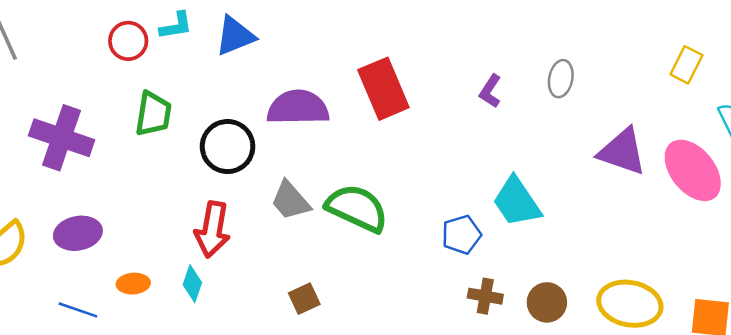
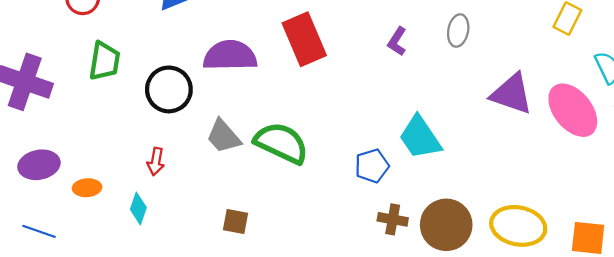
red arrow: (212, 229) -> (156, 162), size x0.6
orange ellipse: (133, 284) -> (87, 188), moved
brown square: (304, 299) -> (235, 222), turned 36
brown circle: (547, 302) -> (446, 225), size x1.5

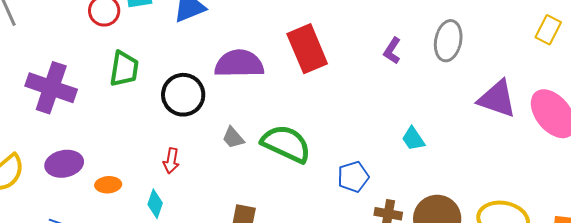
gray ellipse: (458, 30) -> (448, 41), size x1.4
gray trapezoid: (223, 136) -> (233, 138), size x0.7
cyan trapezoid: (420, 137) -> (413, 139), size x0.6
blue pentagon: (372, 166) -> (353, 177), moved

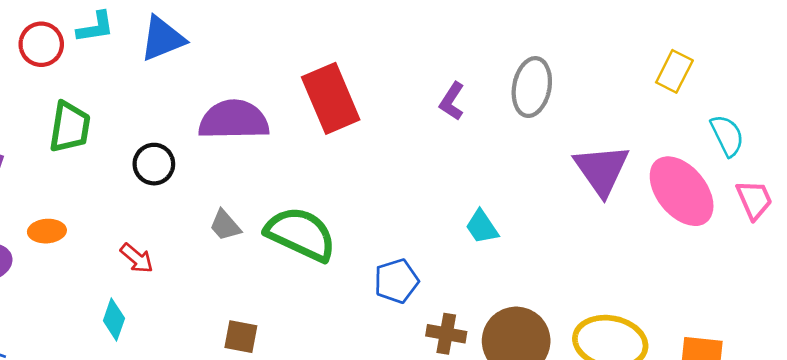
black circle: (183, 95) -> (154, 164), size x0.7
purple triangle: (497, 99) -> (602, 170), turned 36
red arrow: (171, 161) -> (137, 258), turned -60
orange ellipse: (108, 185) -> (47, 231), moved

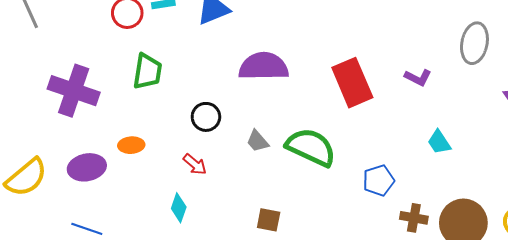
red rectangle: (331, 98) -> (352, 83), moved
purple L-shape: (452, 101) -> (418, 78), moved, turned -96
black circle: (154, 164) -> (206, 117), moved

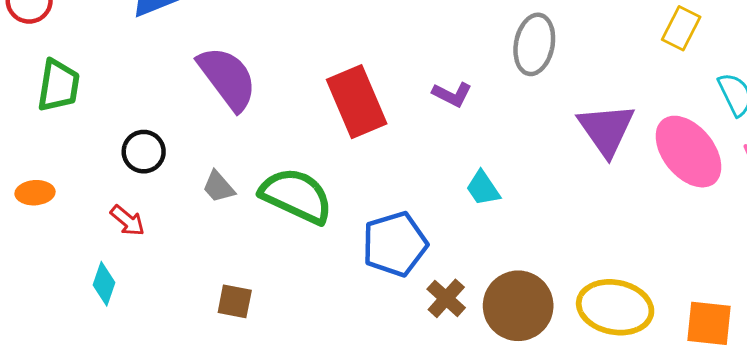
purple semicircle: (263, 66) -> (227, 78), turned 54
blue pentagon: (379, 180) -> (395, 244), size x1.4
brown cross: (414, 218) -> (446, 298), turned 32

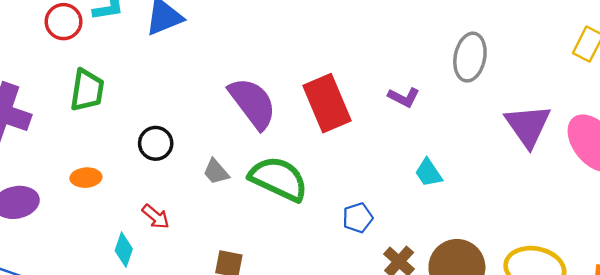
purple semicircle: (227, 78) -> (253, 103), moved
orange ellipse: (35, 193) -> (86, 178), moved
red arrow: (128, 221) -> (156, 217), moved
blue pentagon: (395, 244) -> (358, 218), size x0.6

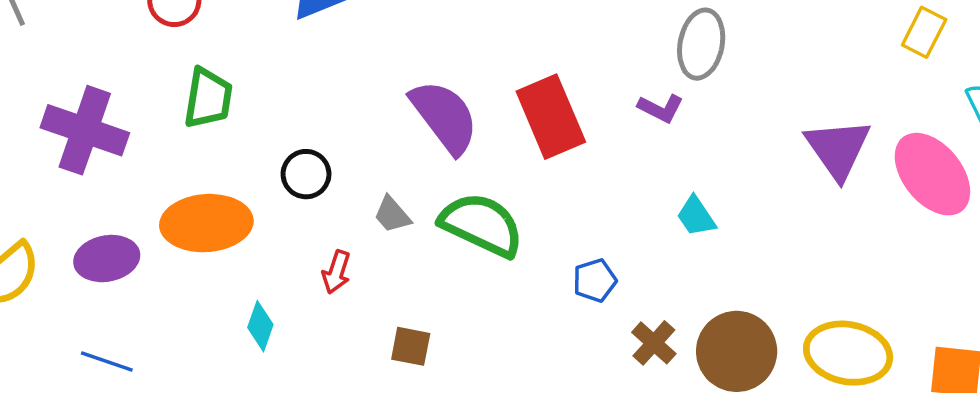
gray ellipse: (470, 57) -> (701, 44), moved
orange ellipse: (86, 178) -> (206, 223), size x2.0
red arrow: (156, 217) -> (336, 272), moved, turned 68

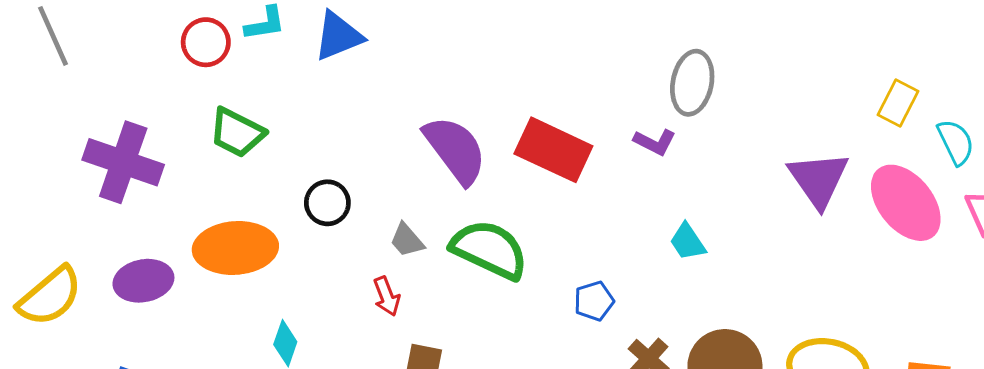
yellow rectangle: (924, 32) -> (898, 103), moved
green trapezoid: (208, 98) -> (237, 133), turned 108
red rectangle: (551, 117) -> (553, 150), turned -42
red arrow: (336, 272) -> (387, 296), moved, turned -39

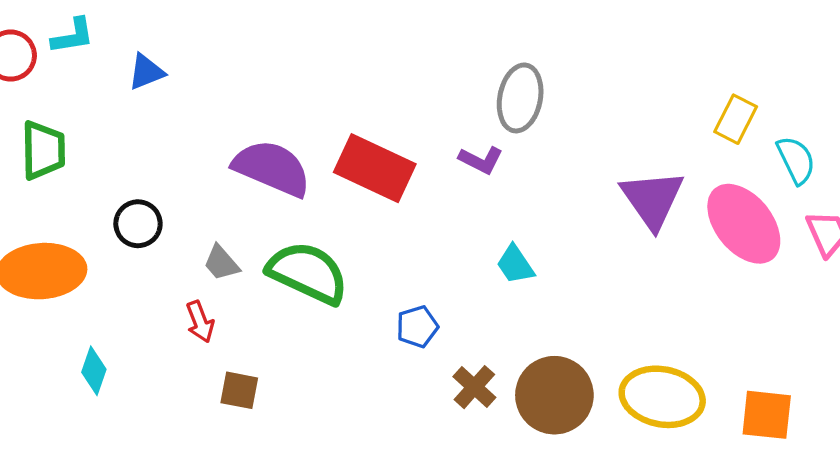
blue triangle: (338, 36) -> (146, 72), moved, size x0.7
green trapezoid: (237, 133) -> (43, 150), turned -118
purple semicircle: (455, 150) -> (272, 168), turned -30

